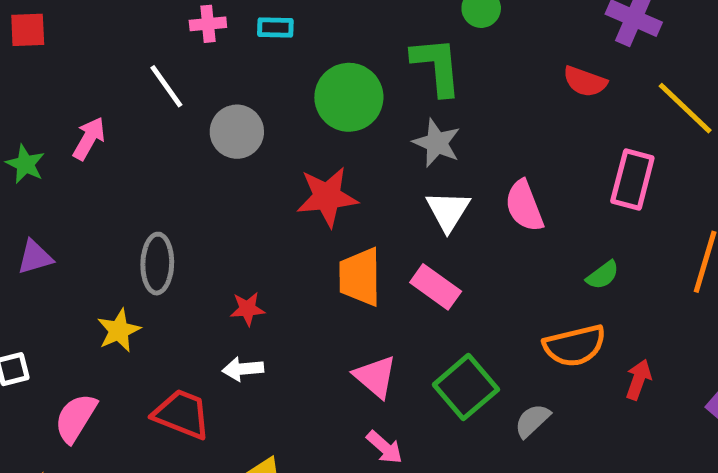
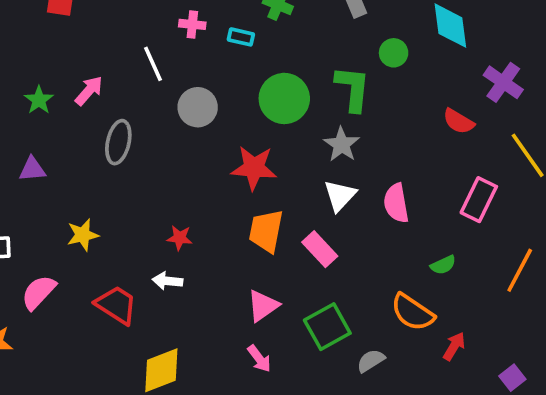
gray ellipse: (157, 264) -> (118, 142), moved
orange semicircle: (575, 346) -> (413, 312), turned 36
pink triangle: (375, 377) -> (263, 306), turned 33

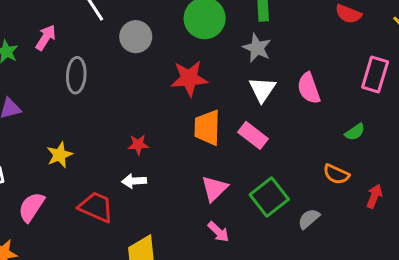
orange semicircle: (413, 312) -> (336, 174), size x0.7

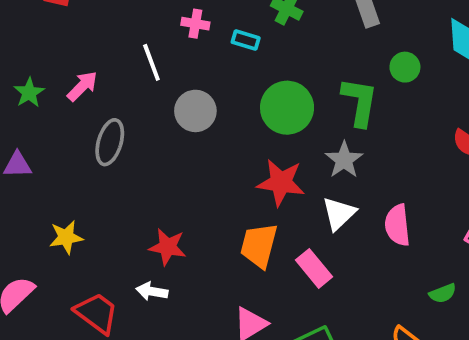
red star: (189, 78) -> (281, 182), moved
red star: (138, 145) -> (168, 247), size x1.4

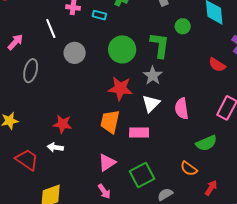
pink rectangle: (314, 268) -> (139, 133), turned -48
green semicircle: (443, 293) -> (206, 143), size x1.5

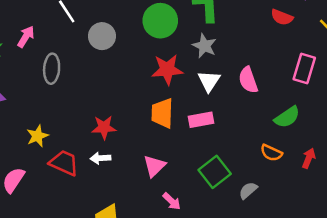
red trapezoid: (27, 160) -> (64, 163), moved
pink triangle: (107, 163) -> (154, 166), moved
red arrow: (211, 188) -> (309, 158), moved

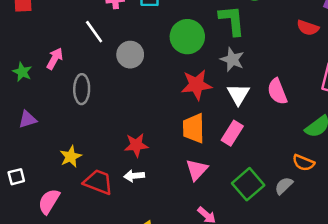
pink rectangle: (201, 120) -> (232, 133), turned -45
pink triangle: (154, 166) -> (197, 170), moved
gray semicircle: (248, 190) -> (284, 186), moved

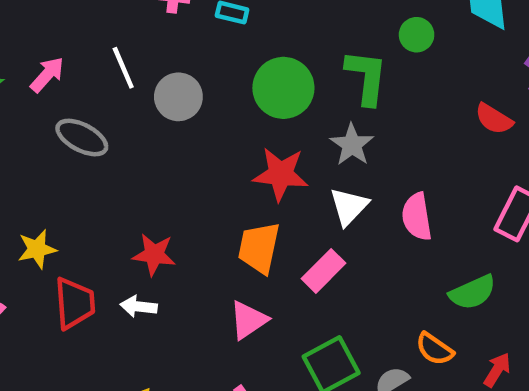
white line: (94, 32) -> (123, 68), moved
gray ellipse: (82, 89) -> (82, 138), turned -76
red trapezoid: (98, 182) -> (75, 303), turned 52

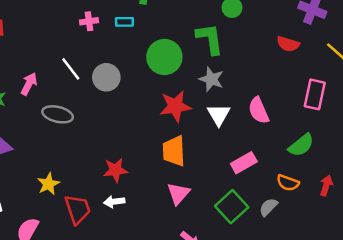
pink rectangle: (324, 271) -> (244, 163), moved, turned 30

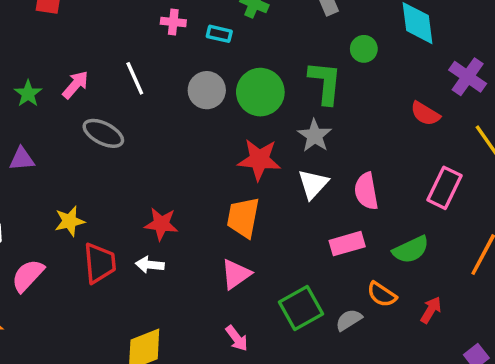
gray circle: (106, 77) -> (207, 90), moved
pink rectangle: (244, 163) -> (347, 244), moved

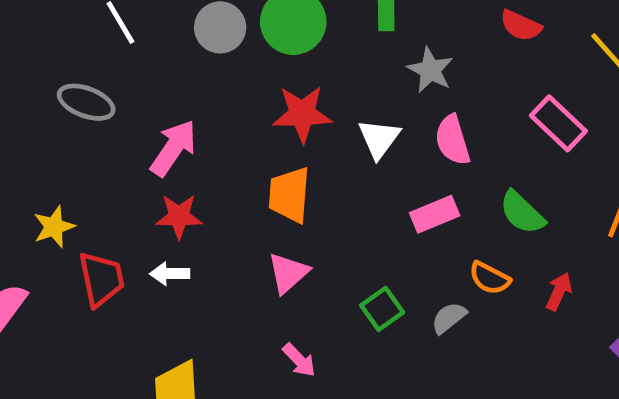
pink arrow: (75, 85) -> (173, 148), moved, size x1.4
gray star: (315, 136) -> (430, 70), moved
pink rectangle: (444, 188) -> (558, 123), turned -66
green semicircle: (411, 250) -> (522, 213), turned 75
green square: (301, 308) -> (382, 309), size x0.7

